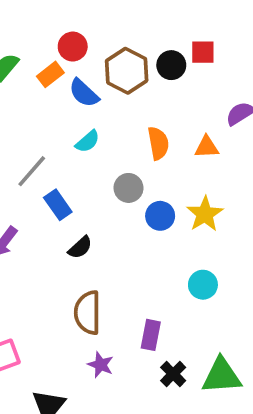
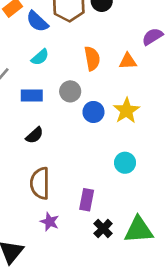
blue rectangle: (58, 205) -> (32, 96), moved, turned -55

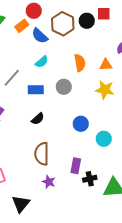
yellow star: (126, 111) -> (105, 90), moved, turned -30
blue circle: (93, 112) -> (81, 124), moved
black cross: (103, 229) -> (90, 179), moved, turned 32

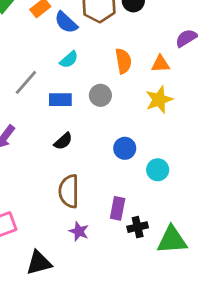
yellow star: (105, 90) -> (159, 100), turned -30
black triangle: (21, 204) -> (39, 263), turned 36

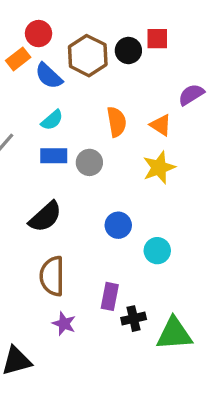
orange triangle: (161, 64) -> (161, 125), turned 36
blue rectangle: (60, 100) -> (54, 156), moved
black semicircle: (63, 141) -> (45, 217), size x1.5

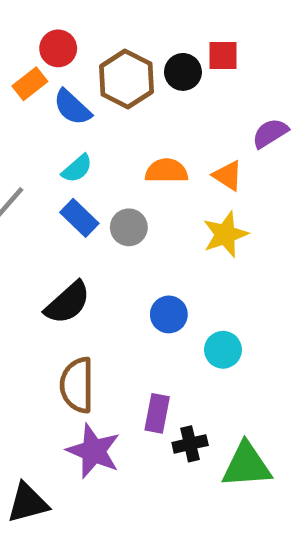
orange semicircle: (117, 122) -> (166, 171), turned -80
blue rectangle: (54, 156) -> (79, 218), turned 44
purple star: (64, 324) -> (93, 451), size x1.6

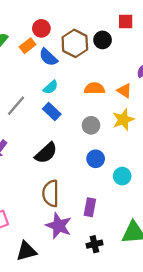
red square: (223, 55) -> (126, 21), moved
gray circle: (129, 227) -> (91, 125), moved
black cross: (190, 444) -> (94, 244), moved

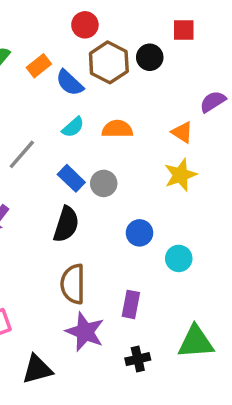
red circle: (41, 28) -> (85, 25), moved
orange semicircle: (94, 88) -> (117, 129), moved
blue rectangle: (52, 111) -> (71, 178), moved
gray circle: (91, 125) -> (104, 183), moved
black semicircle: (46, 153) -> (66, 224), turned -30

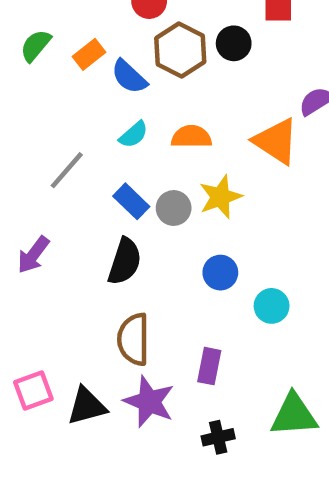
orange triangle: (182, 132) -> (276, 141), size x1.6
yellow star: (180, 175) -> (220, 197), moved
black triangle: (37, 369) -> (87, 406), moved

